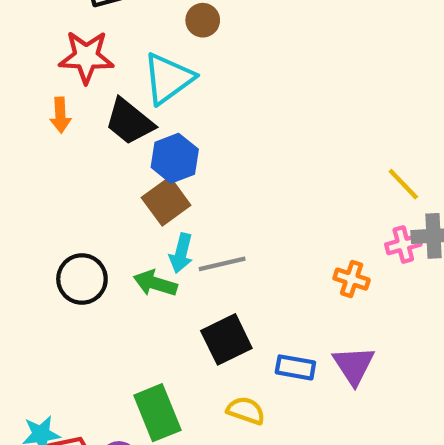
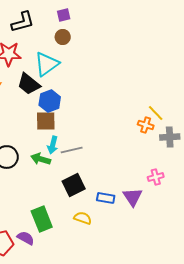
brown square: (166, 201) -> (46, 121), turned 35
pink cross: (403, 244) -> (156, 177), moved
orange cross: (352, 279) -> (146, 125), moved

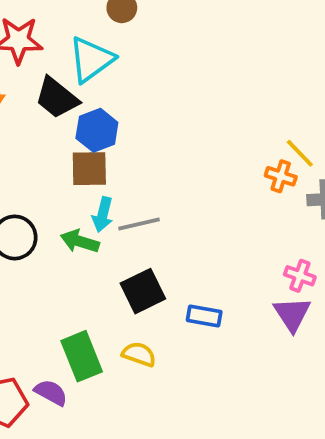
pink cross: (156, 177) -> (300, 276), turned 35
purple triangle: (133, 197) -> (292, 314), moved
yellow semicircle: (83, 218) -> (139, 354), moved

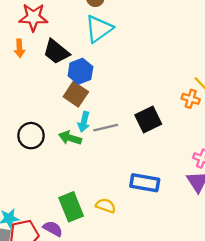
cyan triangle: (91, 59) -> (99, 29), moved
brown square: (89, 169) -> (76, 94), turned 35
black square: (143, 291) -> (148, 120), moved
blue rectangle: (204, 316) -> (145, 183), size x1.4

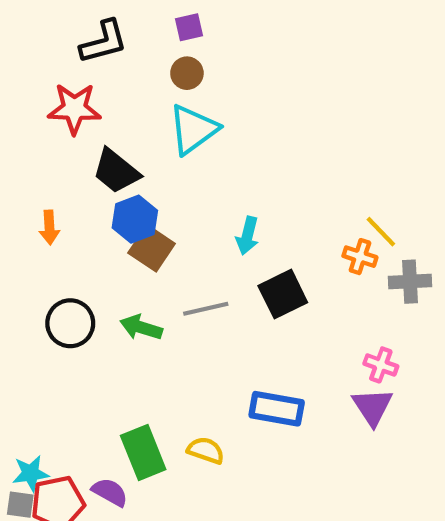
orange arrow: (20, 48) -> (49, 227), moved
blue hexagon: (80, 71) -> (135, 219), moved
cyan arrow: (84, 122) -> (247, 236), moved

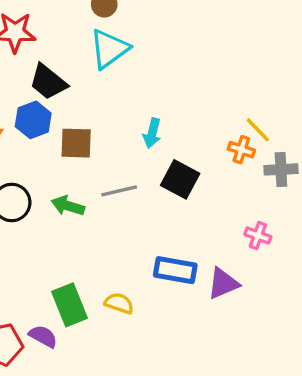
blue hexagon: (135, 219) -> (33, 120), moved
brown square: (152, 248) -> (76, 143), turned -32
black square: (283, 294) -> (180, 179), turned -36
purple triangle: (372, 407) -> (223, 283), moved, turned 40

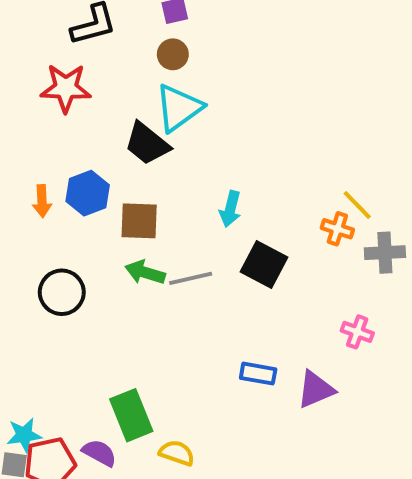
black trapezoid: (48, 82) -> (147, 144), moved
green arrow: (68, 206) -> (145, 272), moved
blue rectangle: (175, 270) -> (258, 374), size x0.7
yellow semicircle: (119, 303) -> (177, 453), moved

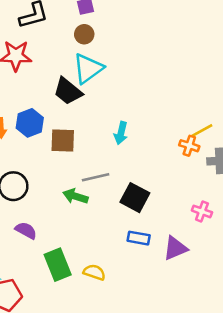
yellow line: (357, 205) -> (202, 130), turned -75
black square: (264, 265) -> (135, 198), moved
green arrow: (145, 272) -> (75, 196), moved
purple semicircle: (99, 453) -> (26, 230), moved
yellow semicircle: (177, 453) -> (94, 272), moved

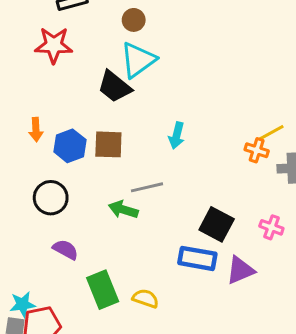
blue hexagon: (30, 123) -> (70, 146), moved
black square: (135, 198) -> (217, 224), moved
blue rectangle: (139, 238) -> (197, 258), size x1.4

